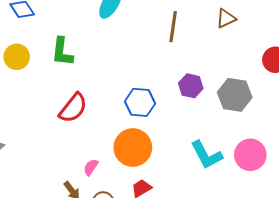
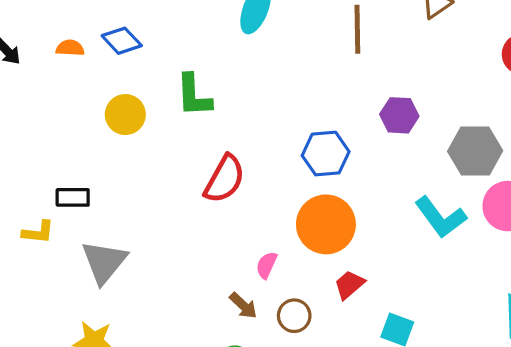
gray hexagon: (235, 95) -> (475, 151), moved

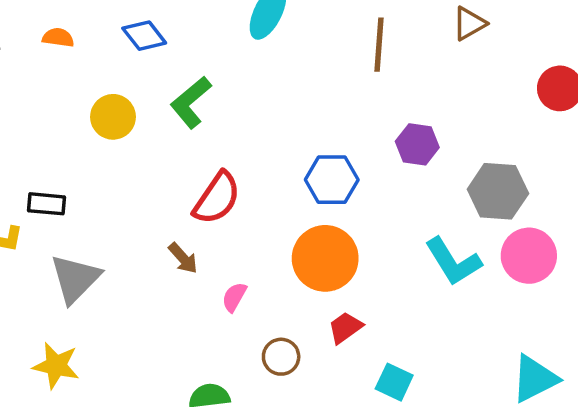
blue diamond: (122, 41) -> (144, 36), moved
green L-shape: (194, 95) -> (191, 102), turned 48
pink semicircle: (267, 265) -> (234, 297), moved
brown arrow: (243, 306) -> (183, 258), moved

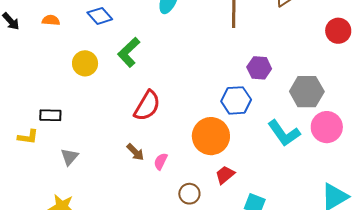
blue hexagon: (332, 180) -> (236, 100), moved
brown arrow: (183, 258) -> (135, 152), moved
gray triangle: (75, 279) -> (69, 157), size x0.6

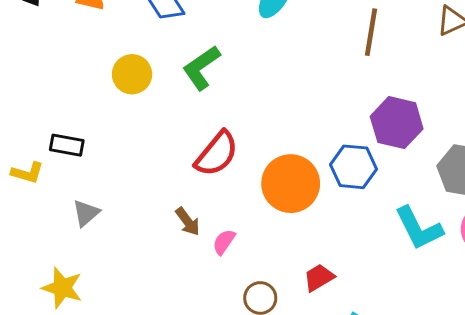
purple hexagon: (259, 68) -> (397, 123), size x1.4
orange circle: (211, 136) -> (291, 184), moved

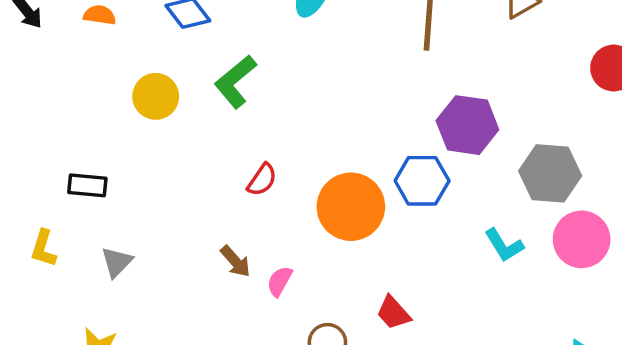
red semicircle: (217, 154) -> (262, 180), size x0.6
yellow L-shape: (27, 173) -> (43, 248), moved, turned 96
cyan L-shape: (419, 228) -> (504, 245), size x0.7
red trapezoid: (319, 278) -> (393, 313), turned -96

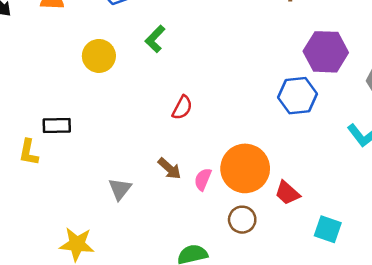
green L-shape: (235, 82) -> (155, 39), size x0.7
orange circle: (351, 207) -> (245, 168), moved
yellow L-shape: (43, 248) -> (29, 152), moved
gray triangle: (117, 262) -> (120, 189), moved

